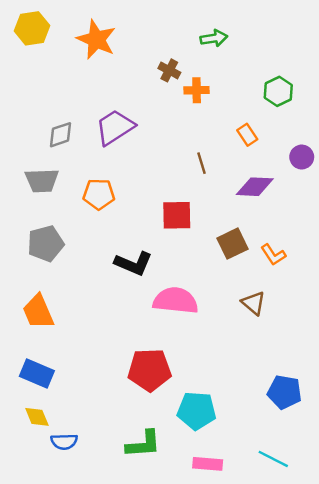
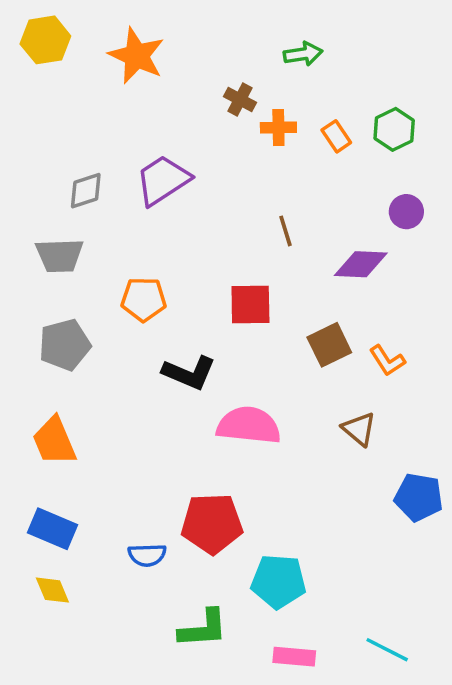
orange rectangle: (247, 135) -> (336, 136), moved
purple circle: (302, 157) -> (406, 212), moved
orange pentagon: (99, 194) -> (144, 299), moved
blue pentagon: (284, 392) -> (419, 497), moved
blue semicircle: (64, 442) -> (147, 555), moved

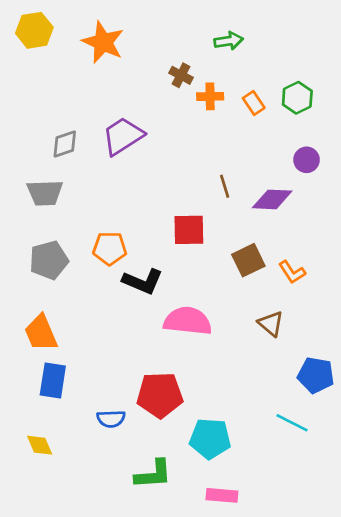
brown line: (285, 231) -> (225, 186), moved
orange pentagon: (144, 299) -> (110, 248), moved
blue rectangle: (52, 529) -> (53, 380), moved, turned 76
cyan line: (387, 650) -> (292, 423), moved

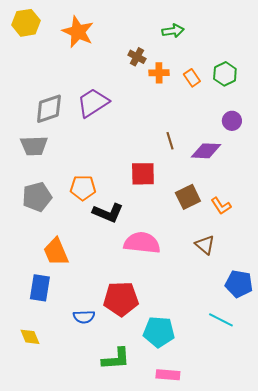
gray diamond: (65, 144) -> (49, 109), size x1.4
orange trapezoid: (41, 333) -> (56, 252), moved

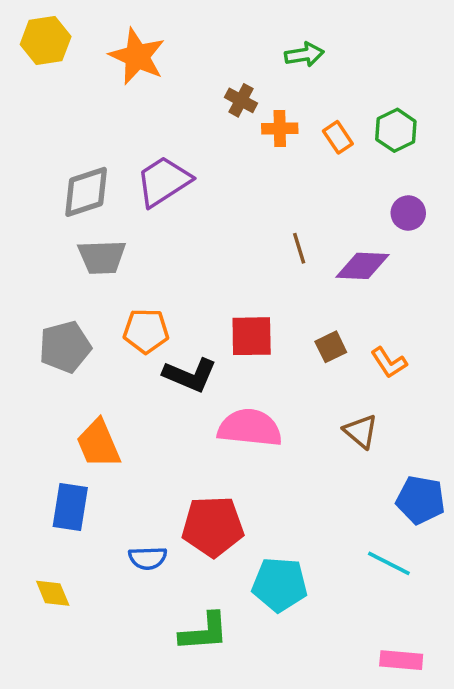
gray trapezoid: (34, 146) -> (102, 257), moved
red square: (143, 174) -> (252, 336), moved
brown square: (188, 197) -> (331, 347), size x0.7
pink rectangle: (168, 375) -> (401, 660), moved

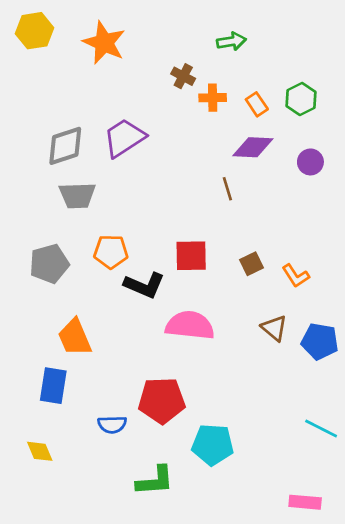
purple diamond: (362, 266) -> (253, 147), moved
blue pentagon: (421, 500) -> (320, 341), moved
cyan line: (389, 563) -> (321, 429), moved

